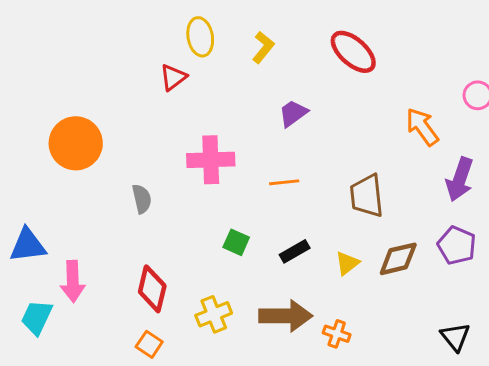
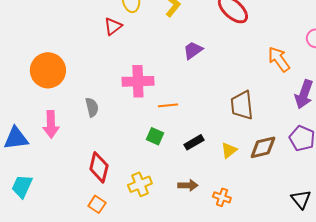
orange line: (284, 182) -> (168, 105), moved
pink arrow: (73, 281) -> (51, 124), moved
brown arrow: (286, 316) -> (188, 185), size x0.6

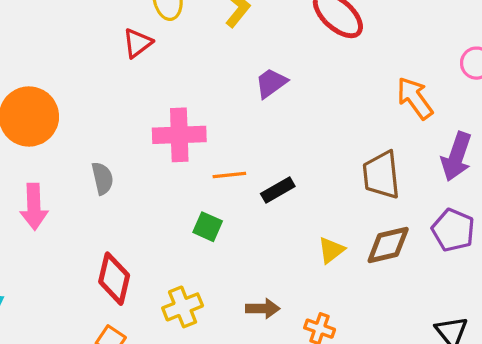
brown trapezoid: (242, 105) -> (381, 175), moved
black rectangle: (194, 142) -> (278, 190), moved

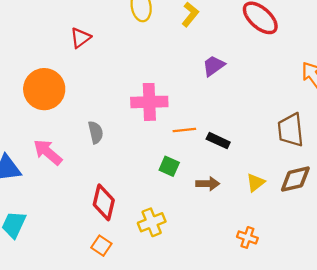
red triangle: (137, 43) -> (80, 38), moved
black rectangle: (278, 190) -> (218, 141), turned 55
pink arrow: (34, 207) -> (48, 152), turned 132
brown arrow: (263, 309) -> (208, 184), moved

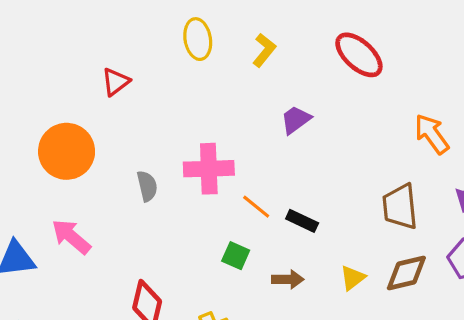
orange line: (184, 130) -> (256, 207), turned 45
gray semicircle: (96, 132) -> (147, 186), moved

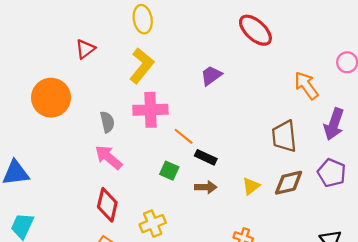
yellow L-shape: (264, 50) -> (142, 66), moved, size x1.5
black rectangle: (302, 221) -> (206, 157), moved
pink arrow: (71, 237) -> (108, 157), moved

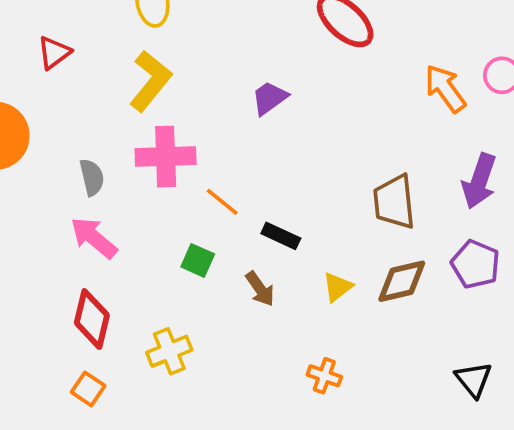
orange arrow: (306, 85) -> (445, 89), moved
black rectangle: (206, 157) -> (281, 236), moved
brown arrow: (206, 187) -> (260, 289), turned 55

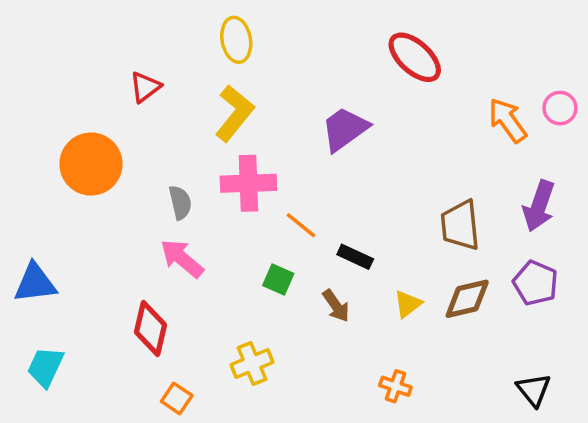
purple trapezoid: (269, 98) -> (345, 129), size x1.4
red diamond: (92, 319) -> (150, 328), moved

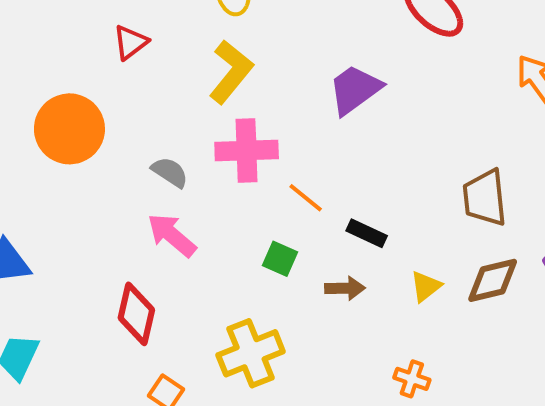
gray semicircle: (180, 203) -> (170, 172), turned -44
brown arrow: (336, 306) -> (345, 288), turned -56
yellow cross: (252, 363) -> (251, 353), size x1.4

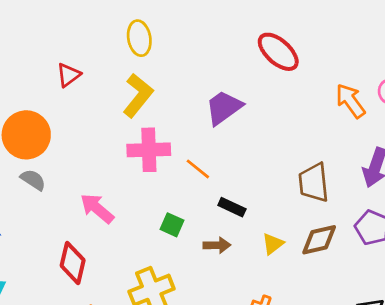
gray semicircle: (170, 172) -> (33, 180), moved
orange line: (306, 198) -> (198, 169), moved

